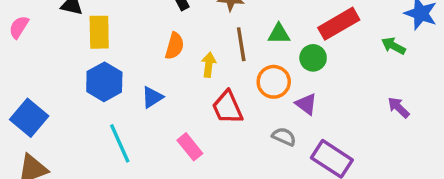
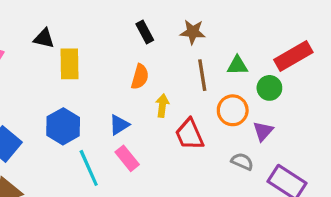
yellow arrow: (209, 65) -> (162, 106), moved
blue hexagon: (104, 82) -> (63, 126), moved
purple triangle: (306, 104) -> (263, 131), turned 35
pink rectangle: (190, 147) -> (127, 158), moved

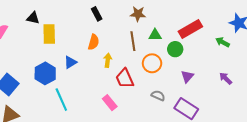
brown star: (193, 32) -> (138, 14), moved
blue triangle: (119, 125) -> (70, 62), moved
purple triangle: (263, 131) -> (187, 76), moved
pink rectangle: (127, 158) -> (110, 103), moved

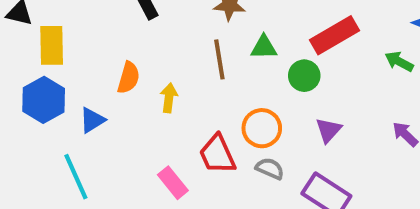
orange semicircle: (94, 42) -> (128, 78), moved
blue triangle: (70, 62) -> (92, 120), moved
orange circle: (152, 63) -> (262, 128), moved
blue hexagon: (45, 73) -> (44, 100), moved
red trapezoid: (125, 78) -> (217, 154), moved

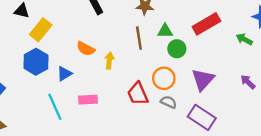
yellow rectangle: (52, 45) -> (41, 30), turned 40
green circle: (304, 76) -> (177, 49), moved
orange semicircle: (128, 78) -> (86, 49), turned 102
purple triangle: (328, 130) -> (203, 80), size x1.5
pink rectangle: (173, 183) -> (88, 100), moved, turned -54

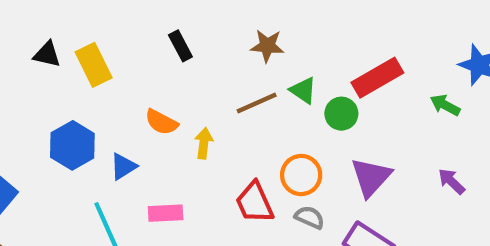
yellow rectangle: (41, 30) -> (94, 65), moved, turned -65
green triangle: (165, 31) -> (303, 90), turned 35
brown line: (139, 38) -> (257, 103), turned 75
green circle: (177, 49) -> (341, 114), moved

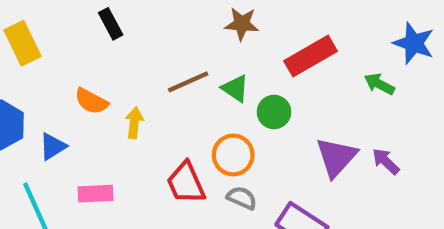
brown star: (267, 46) -> (242, 24), moved
green triangle: (303, 90) -> (235, 88), moved
green circle: (341, 114) -> (274, 112), moved
purple triangle: (371, 177) -> (336, 157), moved

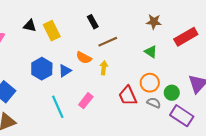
brown line: (188, 82) -> (108, 42), moved
green circle: (274, 112) -> (172, 93), moved
blue triangle: (53, 146) -> (65, 71), moved
pink rectangle: (96, 194) -> (86, 101), turned -49

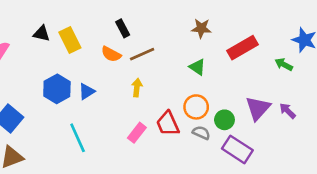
orange semicircle: (84, 58) -> (111, 54), moved
pink rectangle: (86, 101) -> (137, 133), moved

